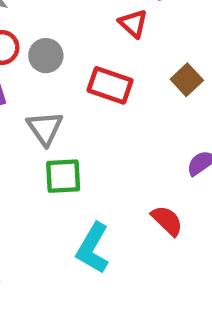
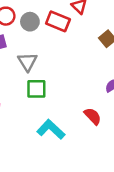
red rectangle: (110, 85) -> (58, 21), moved
cyan L-shape: (93, 248) -> (51, 129), turned 100

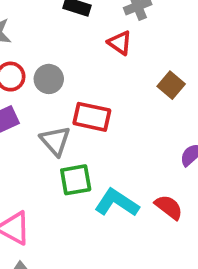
red rectangle: (58, 21) -> (92, 117), moved
cyan L-shape: (51, 129) -> (117, 203), moved

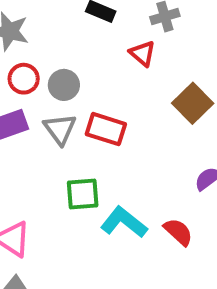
brown square: (171, 85) -> (193, 103), size x1.4
gray triangle: (55, 141) -> (60, 129), moved

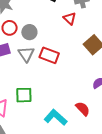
green square: (83, 194) -> (24, 95), moved
cyan L-shape: (124, 222) -> (56, 117), moved

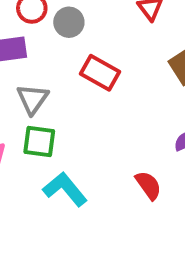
gray triangle: (26, 54) -> (33, 99), moved
cyan L-shape: (56, 117) -> (65, 189), moved

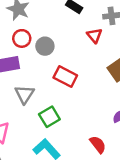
green square: (39, 142) -> (49, 117), moved, turned -36

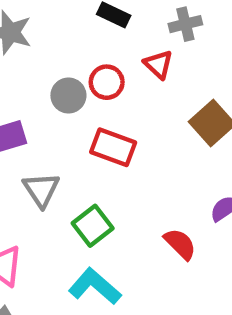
red circle: (22, 38) -> (107, 82), moved
red semicircle: (98, 144) -> (180, 244), moved

